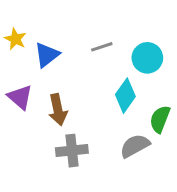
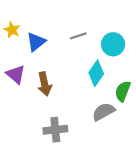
gray cross: (72, 151) -> (55, 130), moved

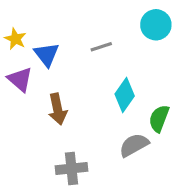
blue triangle: (36, 42) -> (47, 54), turned -30
cyan circle: (113, 44) -> (156, 25), moved
purple triangle: (16, 74) -> (20, 79), moved

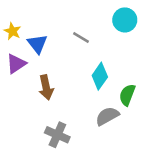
gray line: (101, 47) -> (81, 37), turned 49
purple triangle: (20, 79) -> (16, 64), turned 45
gray cross: (72, 168) -> (57, 135), turned 30

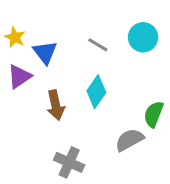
cyan circle: (125, 20) -> (143, 37), moved
cyan diamond: (100, 76) -> (96, 92), moved

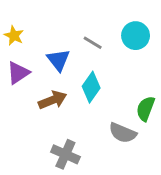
blue triangle: (45, 52) -> (58, 60), moved
brown arrow: (56, 105) -> (53, 100), turned -100
gray semicircle: (129, 140) -> (123, 133), turned -128

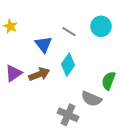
purple triangle: (18, 73) -> (14, 73), moved
gray cross: (65, 154) -> (68, 115), moved

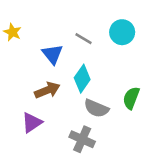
purple triangle: (14, 73) -> (32, 122), moved
gray semicircle: (91, 99) -> (96, 108), moved

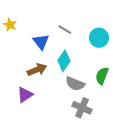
cyan circle: (122, 32) -> (99, 38), moved
gray cross: (82, 139) -> (82, 108), moved

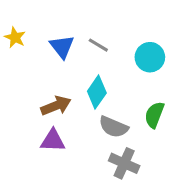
blue triangle: (41, 42) -> (62, 47), moved
purple triangle: (25, 95) -> (53, 141), moved, turned 36

